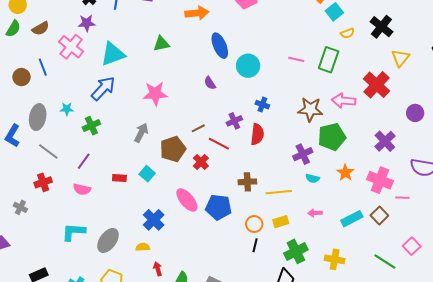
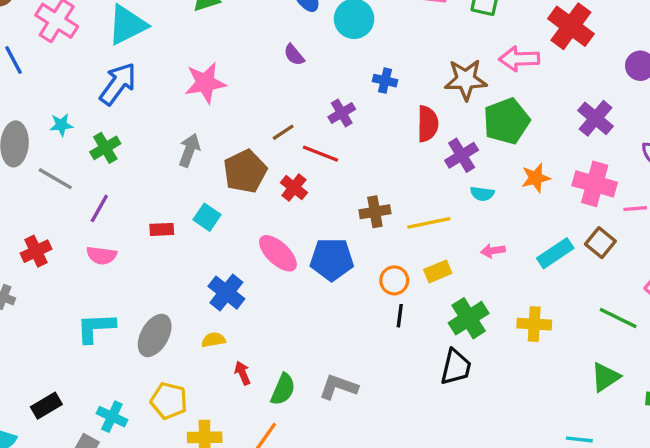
red semicircle: (257, 134) -> (428, 124), moved
gray line: (48, 152) -> (55, 179), moved
orange star: (345, 173) -> (536, 178), turned 30

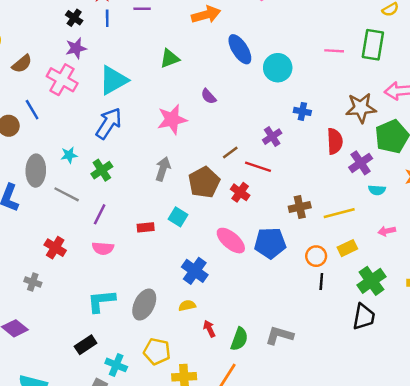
purple semicircle: (294, 55) -> (209, 96), moved
red cross: (36, 251) -> (55, 248), turned -30
black rectangle: (46, 406) -> (86, 345), moved

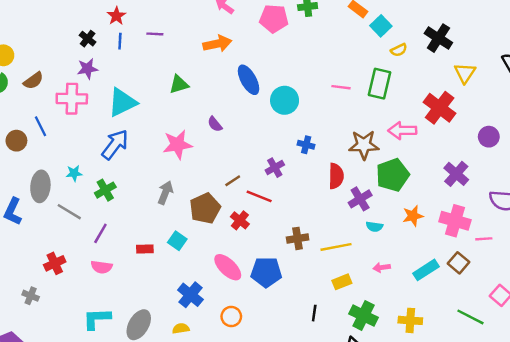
pink cross: (62, 80) -> (72, 99), turned -32
red cross: (55, 248) -> (55, 263), turned 30
orange circle: (316, 256) -> (231, 316), moved
green cross: (371, 281) -> (363, 316), turned -32

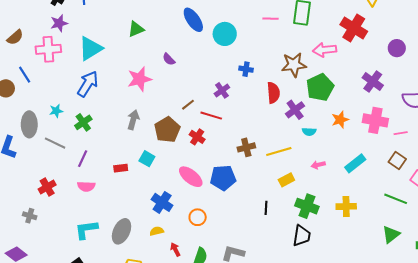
brown square: (459, 263) -> (397, 161), moved

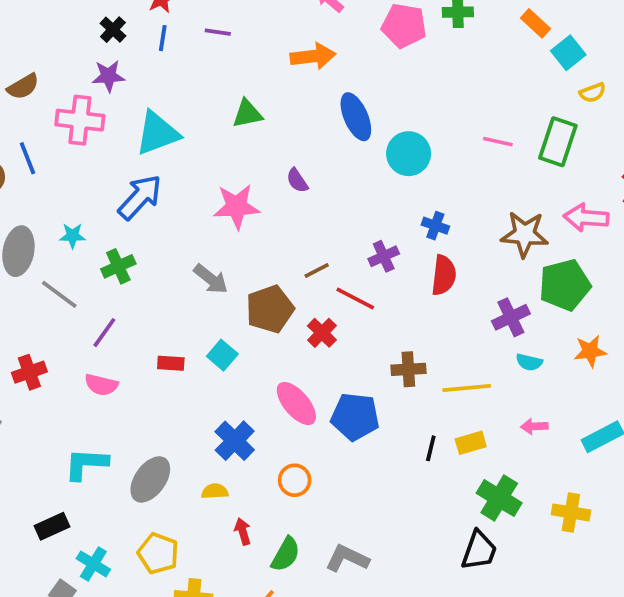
red semicircle: (273, 93) -> (444, 275), moved
gray arrow: (133, 120) -> (211, 279), turned 102
black line: (266, 208) -> (431, 448), moved

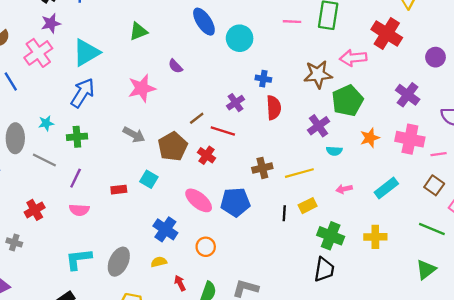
pink cross: (80, 120) -> (38, 53), turned -32
green cross: (118, 266) -> (77, 137), turned 30

